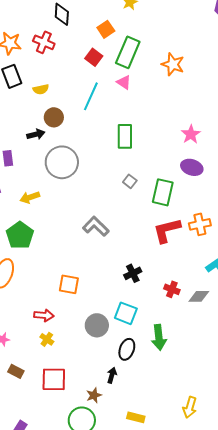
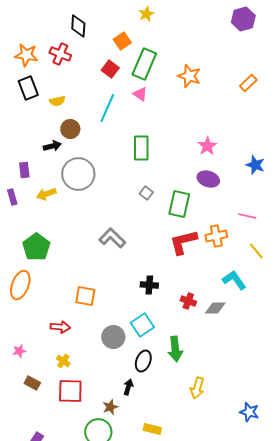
yellow arrow: (30, 197) -> (46, 194), moved
black cross: (133, 273) -> (149, 285), turned 30
cyan square: (126, 313) -> (142, 325), turned 35
yellow cross: (47, 339) -> (63, 361), moved
yellow arrow: (190, 407) -> (197, 388), moved

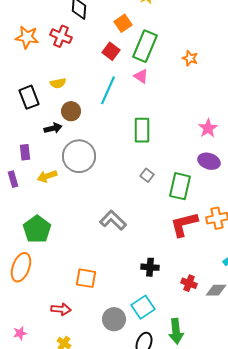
orange star: (189, 76) -> (190, 58), size x0.7
black rectangle: (28, 88) -> (29, 97), moved

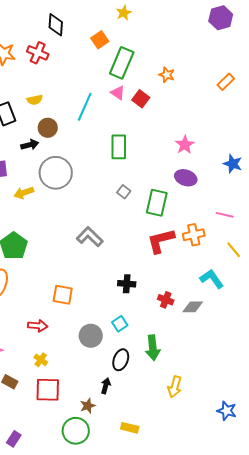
red square: (111, 51) -> (141, 99), moved
cyan square: (143, 307) -> (120, 324), size x0.7

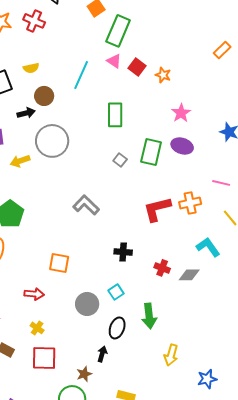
orange star: (167, 75) -> (163, 75), moved
green rectangle: (157, 203) -> (151, 152), moved
blue star: (227, 411) -> (207, 379), moved, turned -30

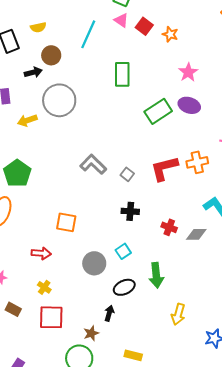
green rectangle: (151, 152) -> (158, 111), turned 44
gray square: (120, 160) -> (127, 174), moved
black ellipse: (117, 328) -> (124, 287), turned 45

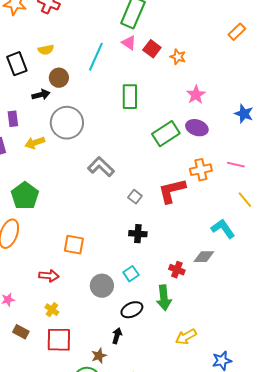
orange cross: (197, 162) -> (201, 170), moved
gray L-shape: (93, 164) -> (101, 167), moved
red cross: (169, 227) -> (177, 270), moved
yellow arrow: (178, 314) -> (186, 337), turned 45

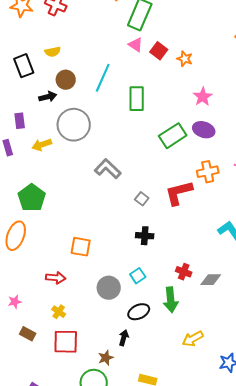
cyan line: (96, 57) -> (103, 78), moved
gray diamond: (204, 257) -> (211, 280), moved

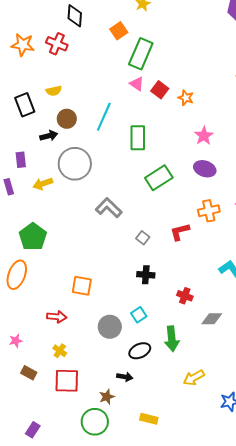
green rectangle: (173, 136) -> (159, 178), moved
red L-shape: (179, 193) -> (180, 232), size x0.7
red cross: (184, 272) -> (185, 296), moved
black arrow: (124, 338) -> (125, 377), turned 84

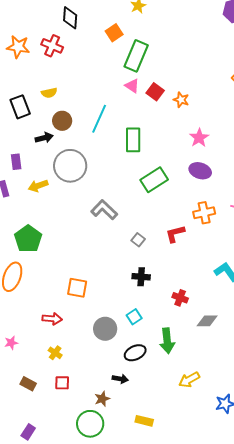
brown rectangle: (29, 373) -> (28, 384), moved
red square: (67, 381) -> (62, 383), size x0.6

